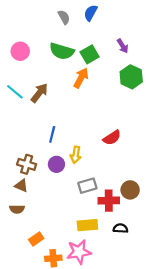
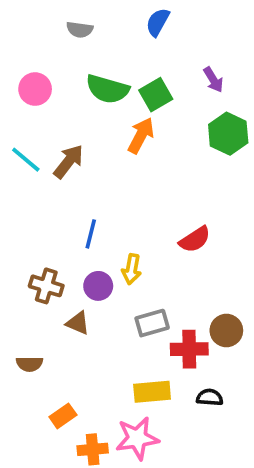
gray semicircle: (64, 17) -> (80, 30), moved, turned 128
brown triangle: (21, 186) -> (78, 323), moved

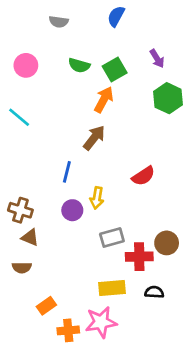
green semicircle: (107, 89) -> (79, 65), size x0.7
brown arrow: (68, 161) -> (94, 138), moved
brown cross: (46, 286) -> (20, 210), moved
brown triangle: (78, 323) -> (30, 237), moved

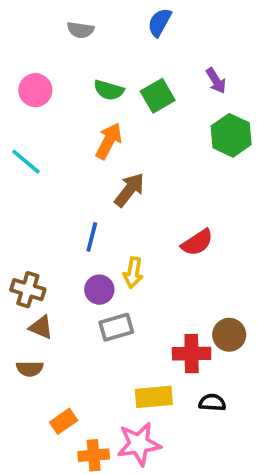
orange arrow: (104, 100) -> (109, 141), moved
gray rectangle: (112, 237) -> (116, 327), moved

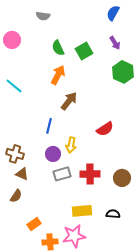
blue semicircle: (160, 22) -> (113, 13), moved
pink circle: (35, 90) -> (12, 40), moved
green semicircle: (109, 90) -> (58, 48), turned 49
red cross: (192, 354) -> (90, 174), moved
brown semicircle: (30, 369) -> (16, 196), turned -56

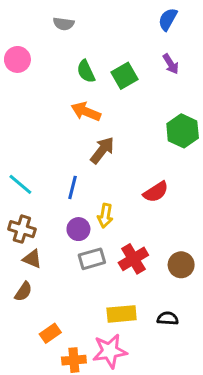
green hexagon: (123, 72) -> (183, 131), moved
orange arrow: (58, 75) -> (86, 112), turned -96
cyan line: (14, 86) -> (20, 184), moved
red cross: (90, 174) -> (133, 259), turned -30

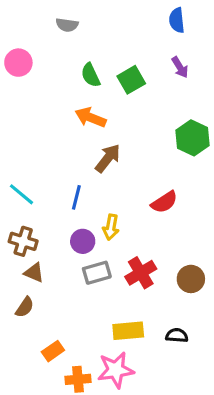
blue semicircle: (168, 19) -> (177, 20), turned -35

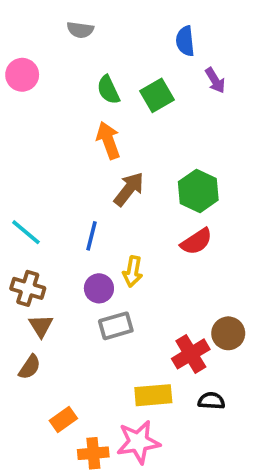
blue semicircle: (177, 20) -> (185, 41), moved
orange arrow: (91, 117) -> (108, 140), turned 48
green hexagon: (192, 138) -> (198, 191), moved
brown triangle: (34, 273) -> (41, 326), turned 35
red cross: (141, 273) -> (191, 354), moved

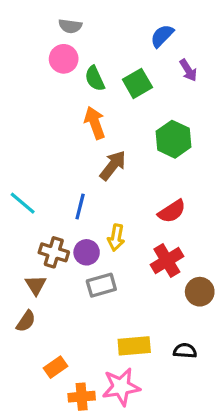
blue semicircle: (185, 41) -> (162, 36), turned 50
pink circle: (22, 75) -> (64, 59), moved
green hexagon: (198, 191) -> (173, 139), moved
brown cross: (28, 288) -> (54, 252), moved
red cross: (191, 354) -> (167, 261), moved

